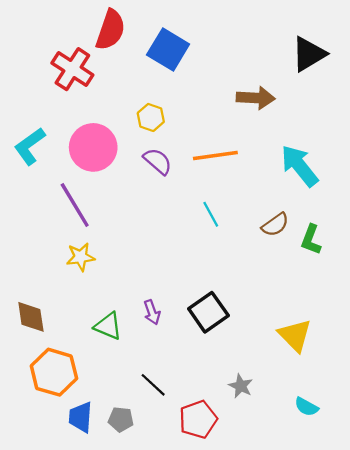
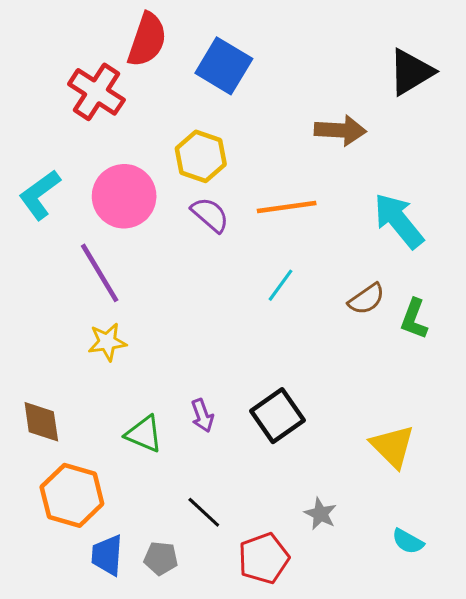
yellow hexagon: (151, 117) -> (201, 156), size x1.4
cyan line: (211, 214) -> (281, 285), turned 65

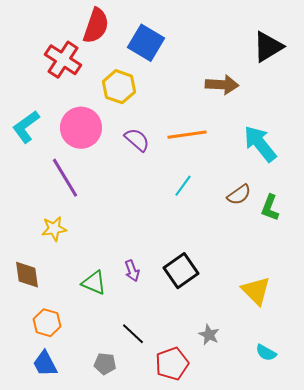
yellow hexagon: (201, 156) -> (119, 87), moved
yellow star: (107, 342) -> (54, 229), moved
orange hexagon: (72, 495) -> (47, 323), size x0.7
blue trapezoid: (107, 555) -> (45, 364), moved, turned -32

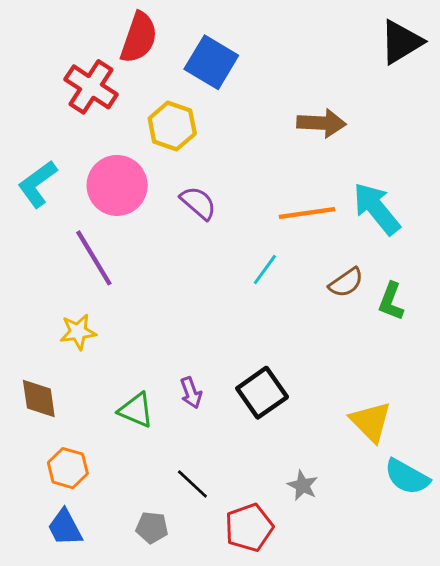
black triangle: (268, 47) -> (401, 42), moved
orange line: (187, 135) -> (307, 213), moved
cyan semicircle: (266, 353) -> (407, 477), moved, size x1.5

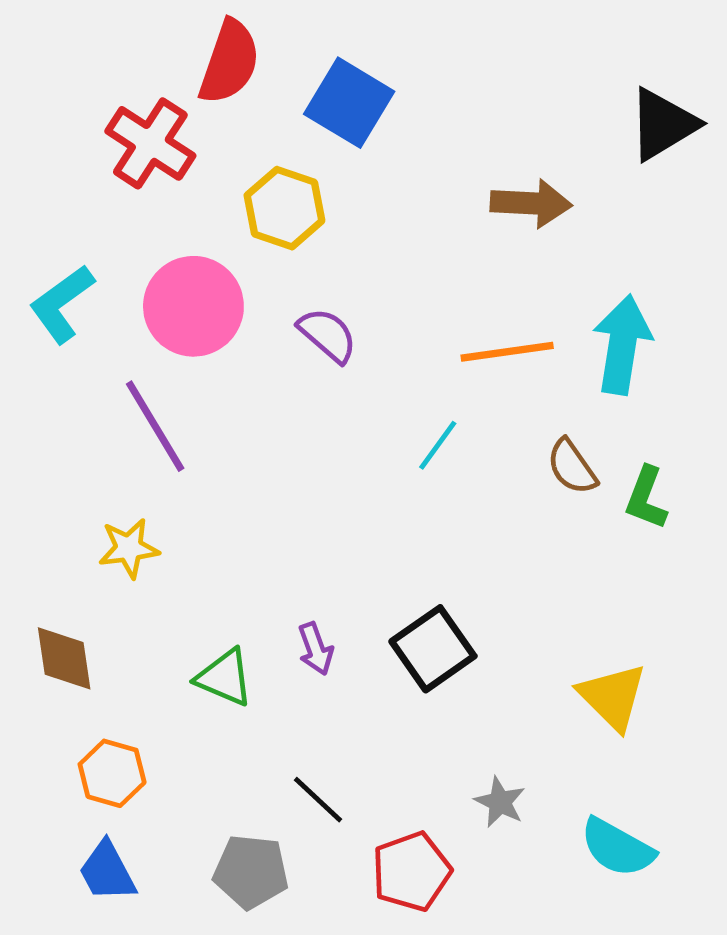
black triangle: (401, 42) -> (663, 124), moved
cyan arrow: (377, 209) -> (622, 345), turned 48
brown semicircle: (346, 283) -> (572, 467), turned 90
cyan semicircle: (407, 477) -> (617, 848), moved
gray pentagon: (152, 527) -> (251, 872), size x1.4

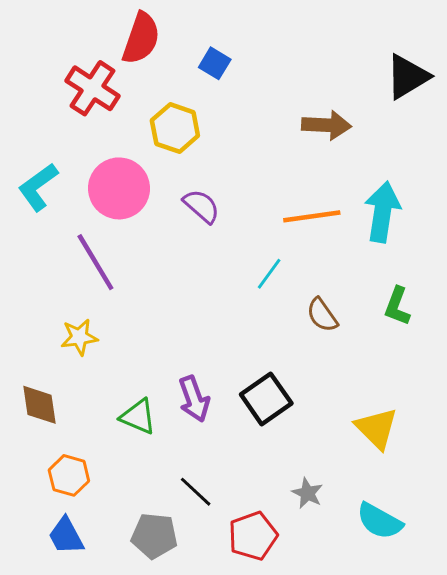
blue square: (349, 103) -> (215, 63), size x0.6
brown semicircle: (572, 467) -> (322, 315), moved
purple arrow: (316, 649) -> (194, 399), size x1.4

